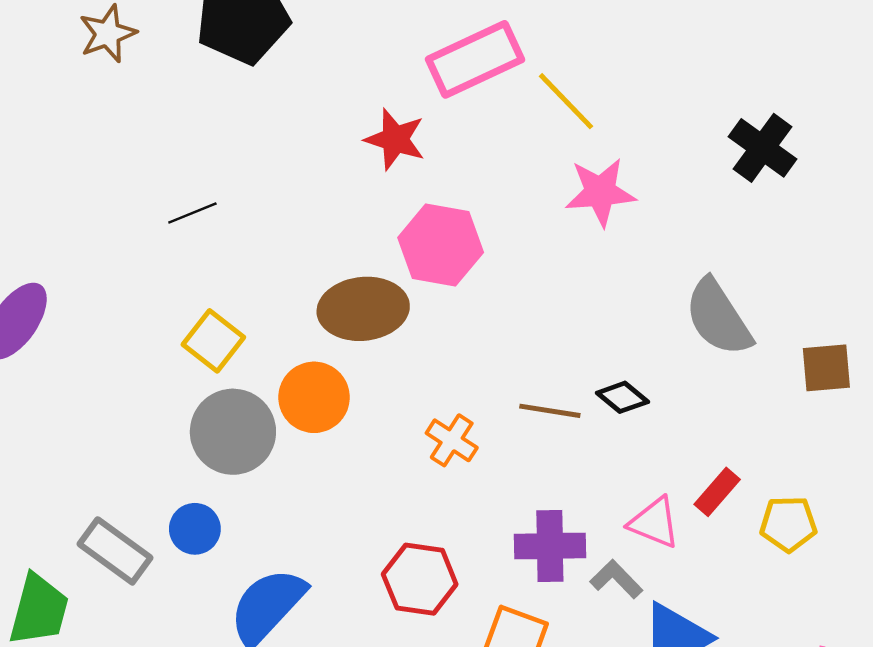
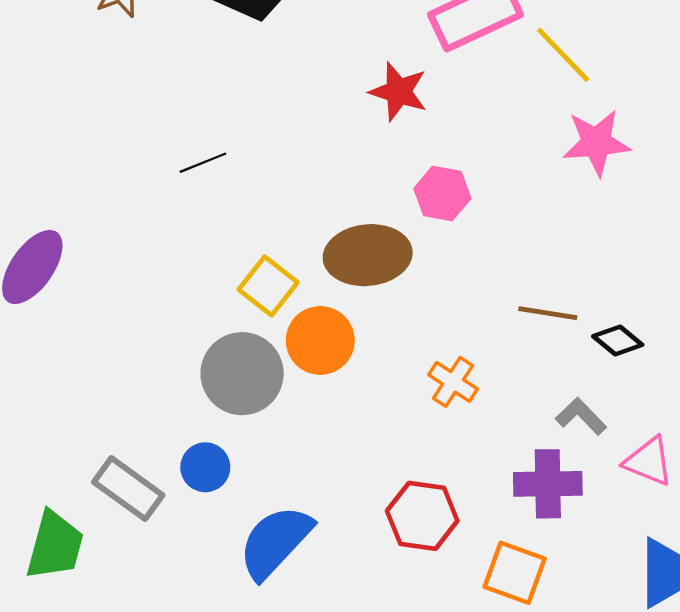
pink hexagon: (441, 245) -> (442, 193), size x0.7
yellow square: (213, 341) -> (268, 286), moved
brown line: (550, 411) -> (548, 313), moved
gray L-shape: (616, 579) -> (581, 416), moved

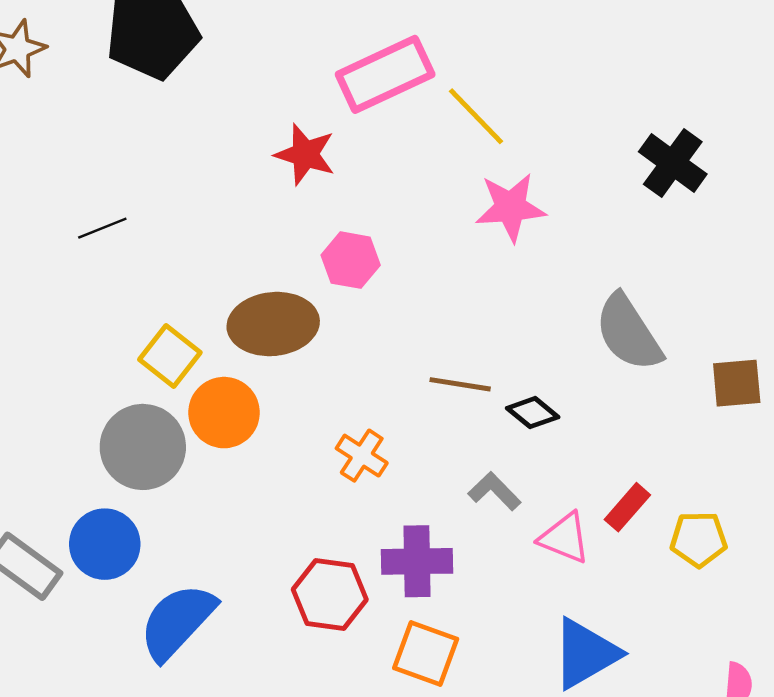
blue circle: (205, 467) -> (105, 544), size x1.4
purple cross: (548, 484) -> (417, 561), moved

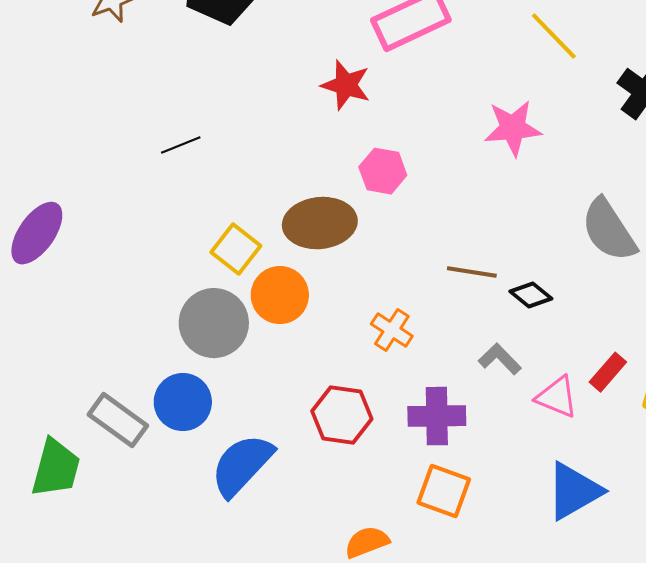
yellow line: (476, 116) -> (554, 36), moved
red hexagon: (330, 595) -> (342, 415), moved

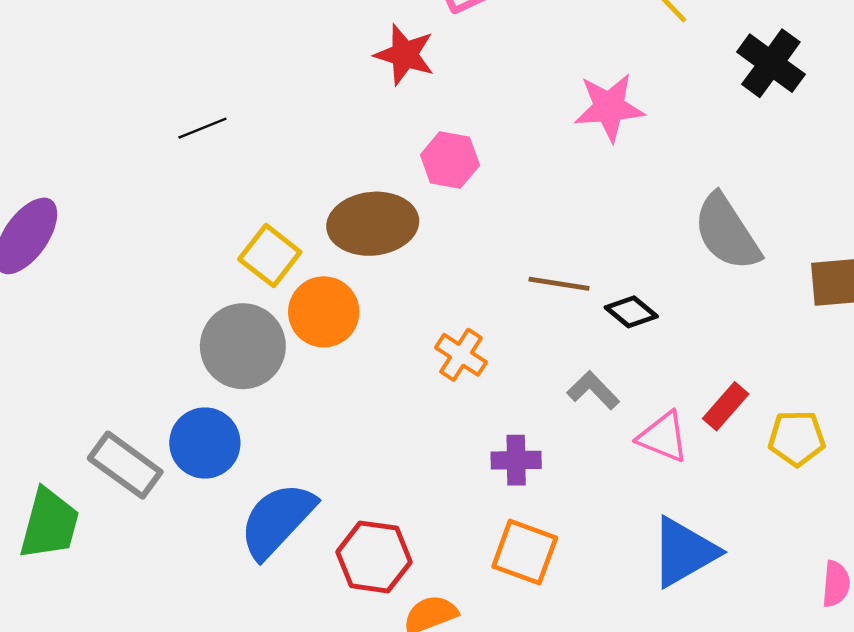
red hexagon: (342, 415) -> (374, 557), moved
purple cross: (437, 416) -> (516, 460), size x0.7

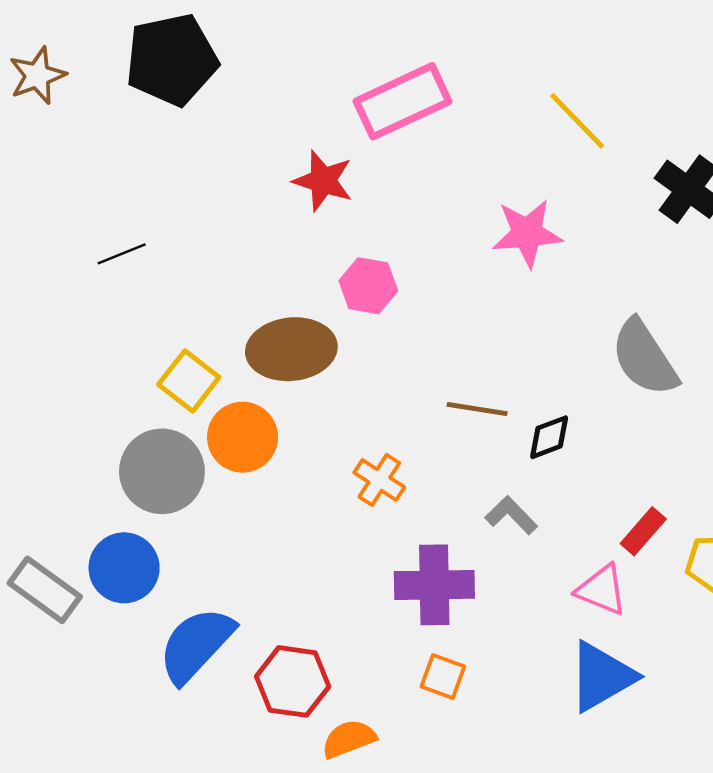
black diamond: (631, 312) -> (549, 437), turned -60
pink triangle: (663, 437) -> (602, 590), moved
purple cross: (516, 460) -> (434, 585), size x1.6
orange square: (525, 552) -> (443, 677), size x0.7

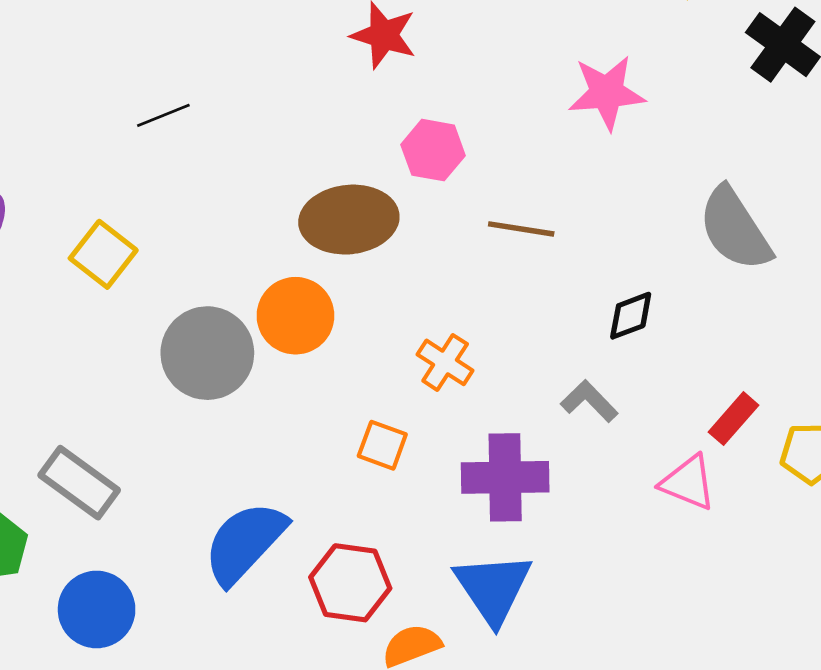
yellow square: (189, 381) -> (103, 254), moved
brown line: (477, 409) -> (521, 229), moved
blue circle: (124, 568) -> (97, 609), moved
orange square: (443, 677) -> (382, 445), moved
blue triangle: (602, 677) -> (493, 588), moved, turned -34

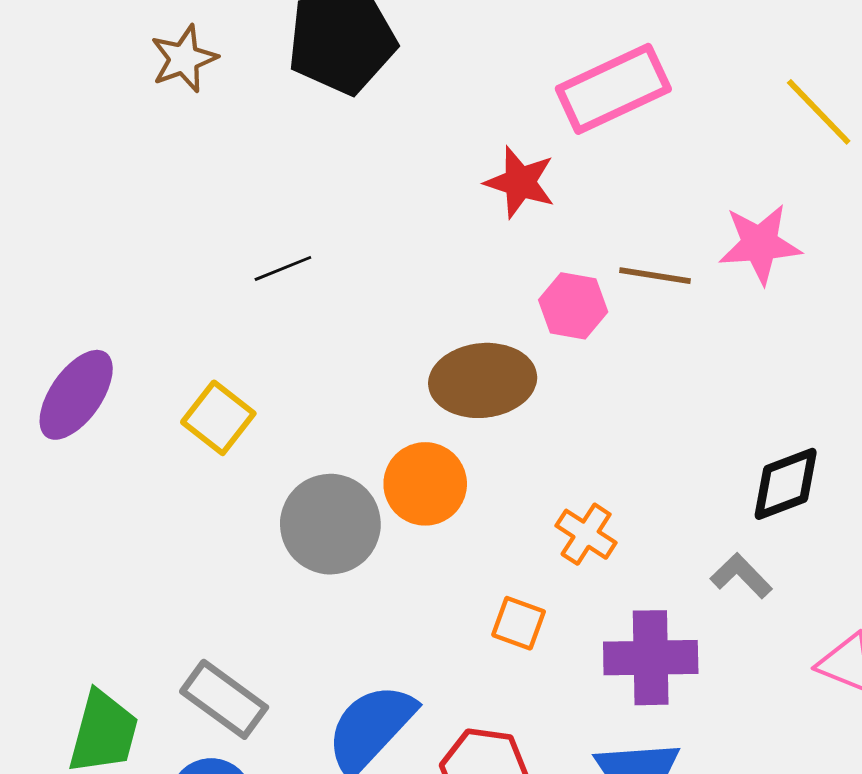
brown line: (521, 229) -> (655, 276), moved
black diamond: (631, 316) -> (786, 484), size x1.4
gray rectangle: (79, 483) -> (224, 699), moved

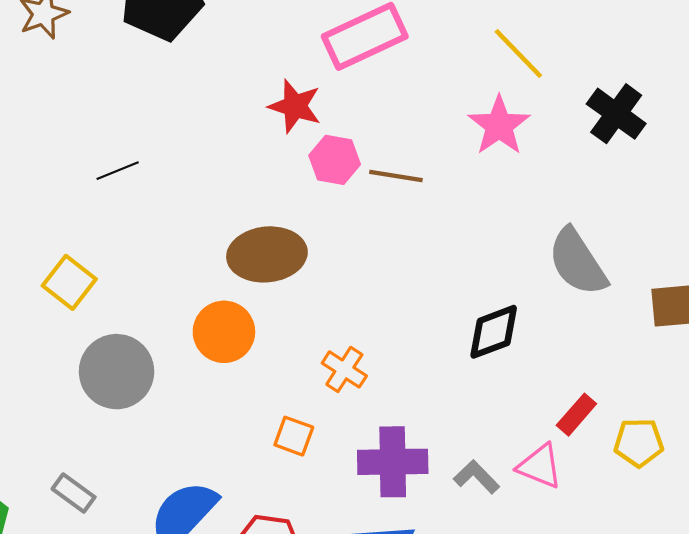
pink star: (760, 244) -> (499, 126), moved, turned -30
pink hexagon: (573, 306) -> (335, 160), moved
gray circle: (330, 524) -> (117, 372), moved
gray L-shape: (741, 576) -> (476, 477), moved
gray rectangle: (224, 699) -> (74, 493), size x0.7

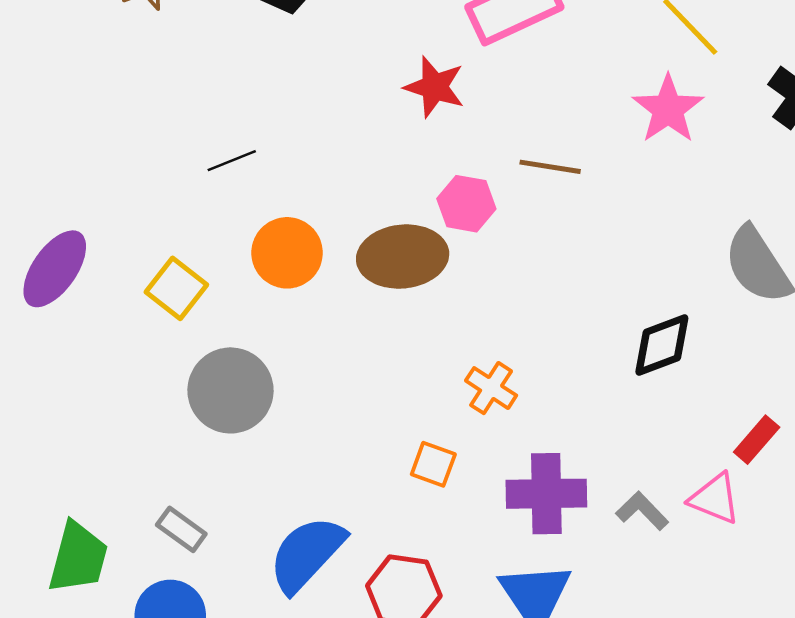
pink hexagon: (335, 160) -> (466, 204), moved
orange circle: (224, 332) -> (287, 253), moved

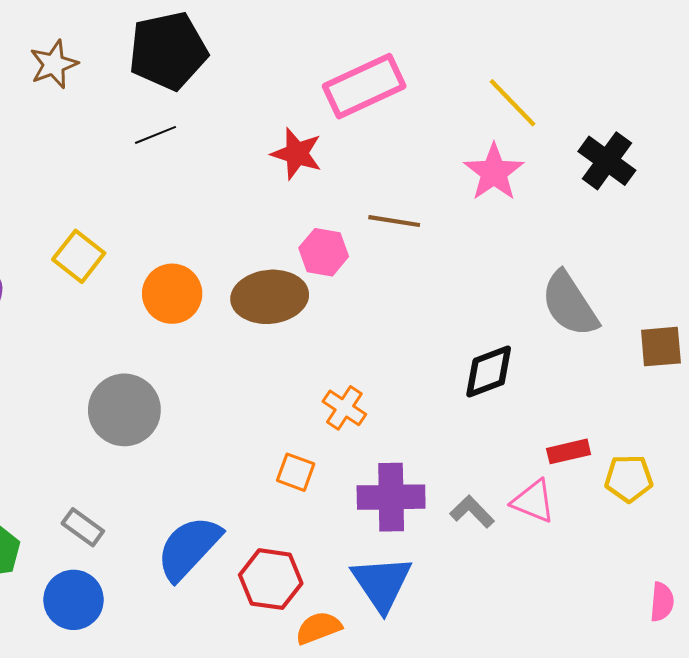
black line: (232, 161) -> (156, 135), moved
yellow square: (176, 288) -> (79, 256), moved
red rectangle: (757, 440) -> (569, 451), turned 36

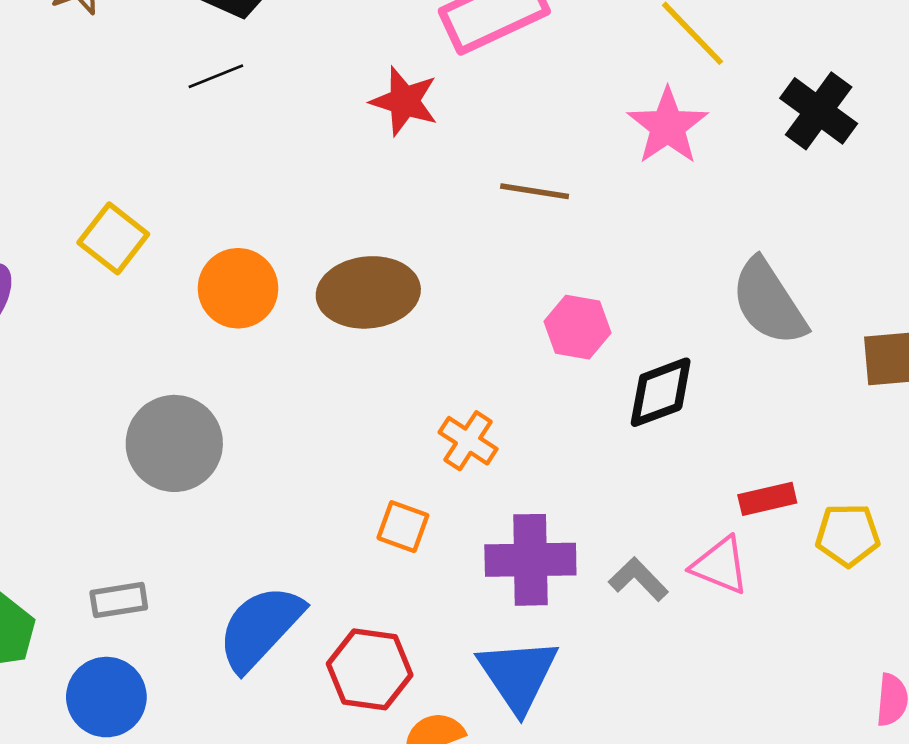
pink hexagon: (324, 252) -> (578, 327), moved
gray rectangle: (83, 527) -> (119, 600), turned -45

